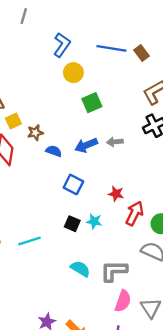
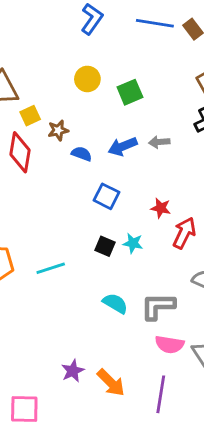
yellow circle: (73, 73) -> (87, 79), moved
pink semicircle: (123, 301) -> (170, 344), turned 80

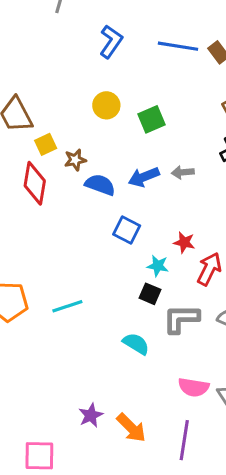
blue semicircle: (82, 154) -> (100, 185), size x1.4
cyan star: (133, 243) -> (158, 266), moved
black square: (105, 246) -> (150, 294), moved
gray L-shape: (158, 306) -> (181, 319), moved

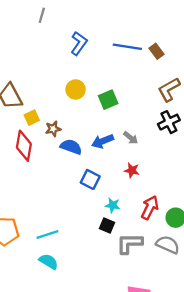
gray arrow: (183, 172) -> (131, 138), turned -136
red star: (184, 242) -> (132, 170), moved
cyan semicircle: (136, 344) -> (49, 261), moved

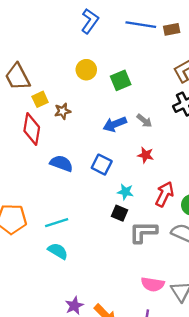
brown rectangle: (157, 51) -> (172, 29), turned -64
blue semicircle: (71, 147) -> (61, 163), moved

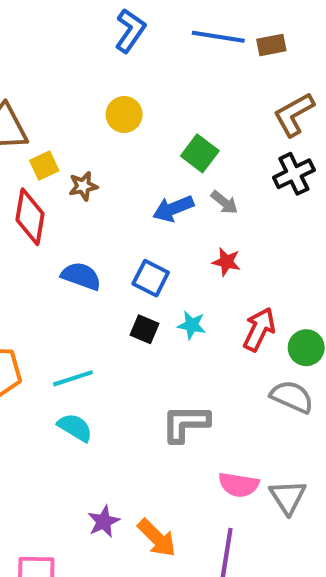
green square: (121, 80) -> (200, 153), moved, turned -30
black square: (119, 213) -> (145, 329), moved
gray L-shape: (143, 232) -> (185, 423), moved

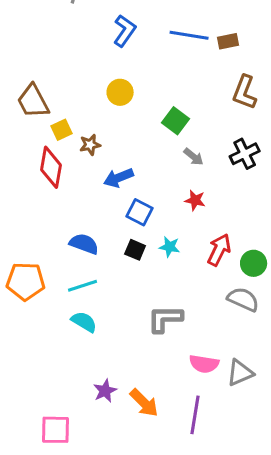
brown L-shape: (294, 114) -> (245, 92), turned -40
black cross: (294, 174) -> (245, 154), moved
blue arrow: (173, 209) -> (119, 178), moved
blue semicircle: (81, 276) -> (84, 244), moved
gray triangle: (288, 497) -> (240, 373), turned 40

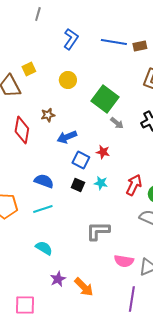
green square: (176, 121) -> (105, 99), size x1.5
yellow square: (62, 130) -> (29, 69), moved
red star: (195, 200) -> (103, 152), moved
cyan semicircle: (84, 322) -> (44, 248), moved
purple line: (195, 415) -> (132, 299), moved

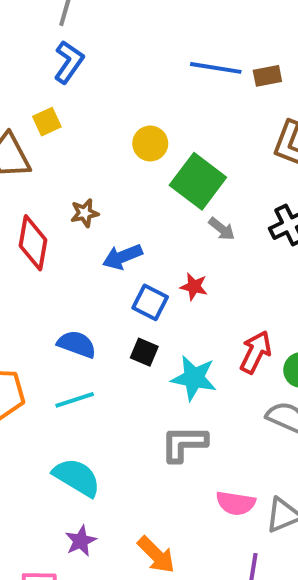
blue L-shape: (71, 39) -> (69, 62), moved
yellow circle: (68, 80) -> (150, 143), moved
cyan star: (101, 183) -> (194, 378), moved, size x1.6
cyan semicircle: (44, 248) -> (77, 477), size x1.4
purple star: (58, 279) -> (81, 541), moved

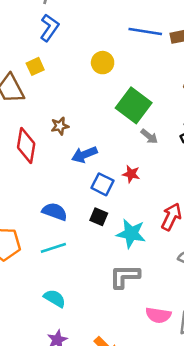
yellow circle: (150, 143) -> (103, 63), moved
cyan semicircle: (77, 477) -> (55, 298), size x0.7

